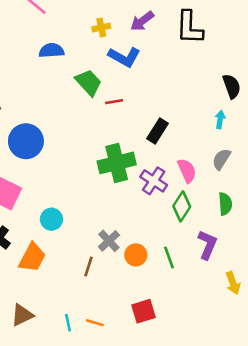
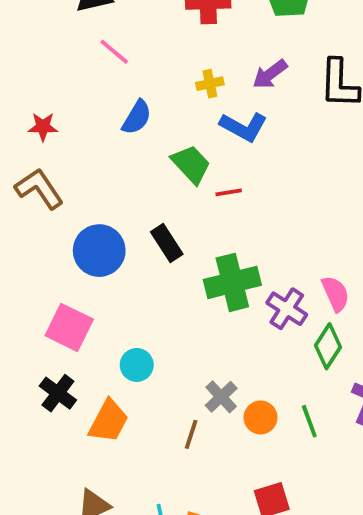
blue semicircle: (51, 51) -> (137, 117), turned 125
black rectangle: (158, 131) -> (167, 243), moved, turned -65

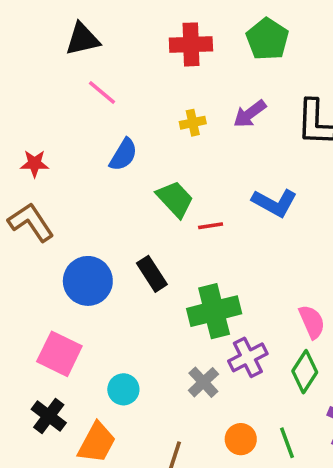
blue L-shape: (244, 127) -> (275, 203), moved
purple cross: (287, 309) -> (248, 357), moved, turned 30
gray cross: (221, 397) -> (203, 382), moved

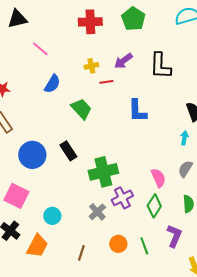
black triangle: (83, 39) -> (17, 19), moved
blue L-shape: (275, 203) -> (137, 111), turned 60
red line: (211, 226) -> (106, 82), moved

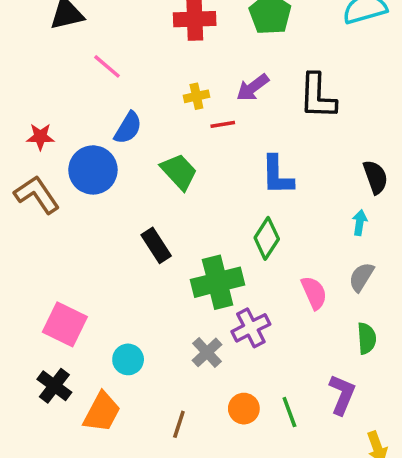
blue circle: (32, 155) -> (93, 170), moved
green diamond: (154, 206) -> (267, 238), moved

